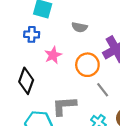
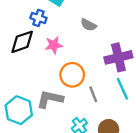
orange circle: (87, 65) -> (72, 75), moved
black diamond: (26, 81) -> (22, 42), moved, turned 35

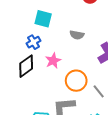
blue cross: (38, 18) -> (34, 42), turned -32

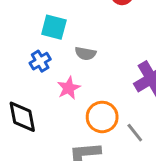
gray semicircle: (77, 35) -> (85, 54), moved
black diamond: (26, 66) -> (22, 117), moved, turned -65

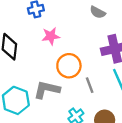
gray semicircle: (85, 54) -> (98, 12), moved

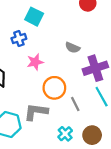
gray semicircle: (98, 12) -> (73, 48), moved

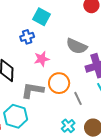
gray semicircle: (73, 48) -> (77, 46), size x1.5
gray L-shape: (36, 112) -> (32, 90), moved

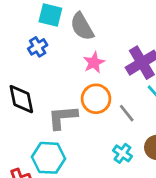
gray semicircle: (77, 46) -> (82, 26), moved, turned 50
pink star: (42, 59) -> (94, 62), moved

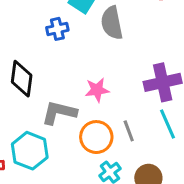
pink star: (94, 62) -> (97, 90), moved
orange circle: (96, 99) -> (96, 137), moved

